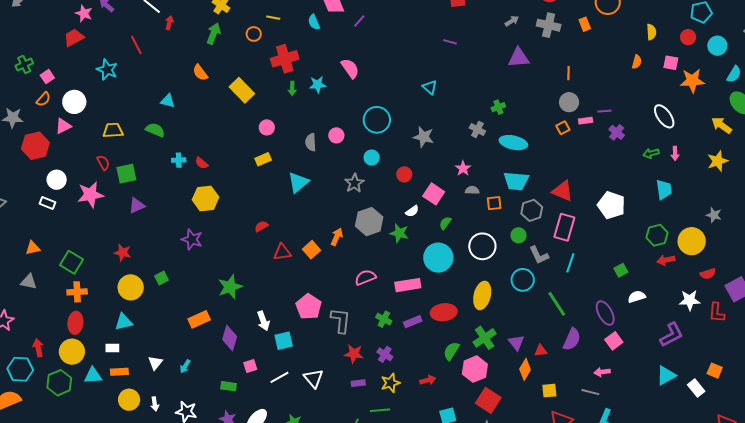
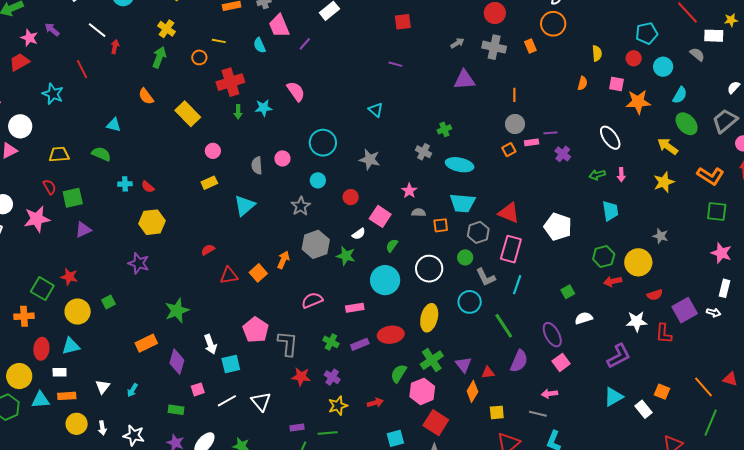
green square: (72, 262) -> (42, 289), moved
pink rectangle: (408, 285) -> (355, 308), size x0.7
red ellipse: (75, 323) -> (41, 349), moved
purple rectangle: (358, 383) -> (297, 427), moved

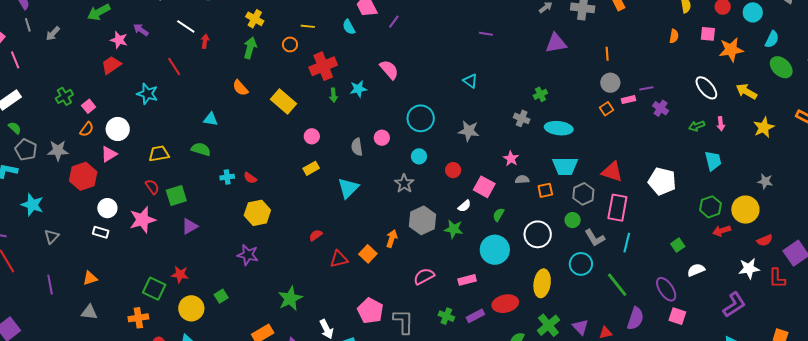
yellow arrow: (668, 146) -> (746, 92), moved
pink square: (561, 362) -> (677, 316), turned -30

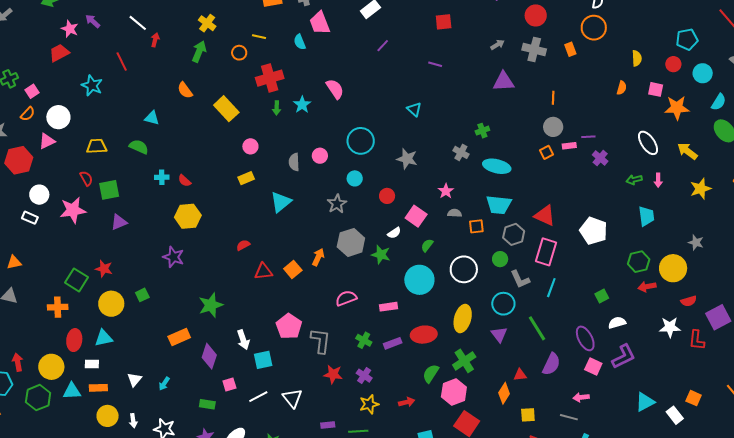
purple line: (394, 22) -> (383, 46), moved
cyan star: (358, 89) -> (302, 105), turned -30
purple L-shape: (734, 305) -> (624, 357), moved
purple triangle: (580, 327) -> (499, 334), moved

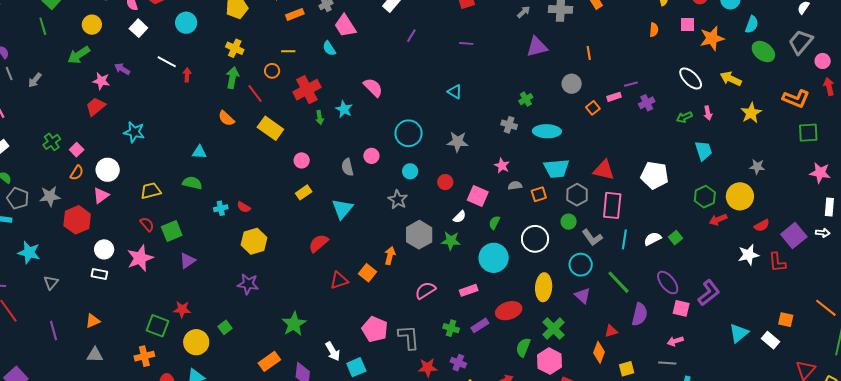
red line: (122, 61) -> (255, 94), moved
gray circle: (553, 127) -> (572, 84), moved
purple cross: (600, 158) -> (647, 103), turned 35
red semicircle: (243, 245) -> (318, 243), moved, size x1.5
white semicircle: (617, 323) -> (653, 239), moved

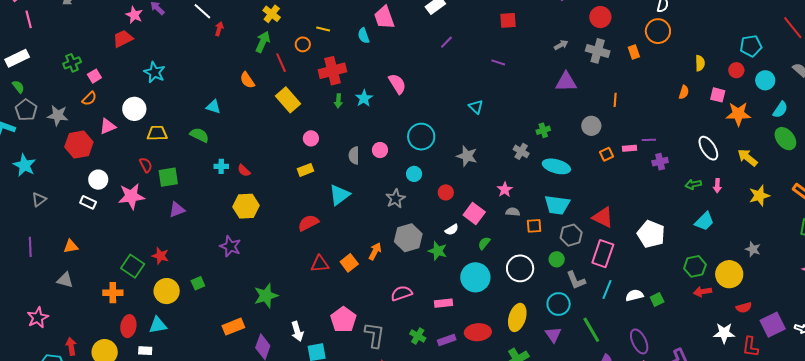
cyan trapezoid: (703, 151) -> (704, 221), turned 50
white circle: (108, 170) -> (134, 109), moved

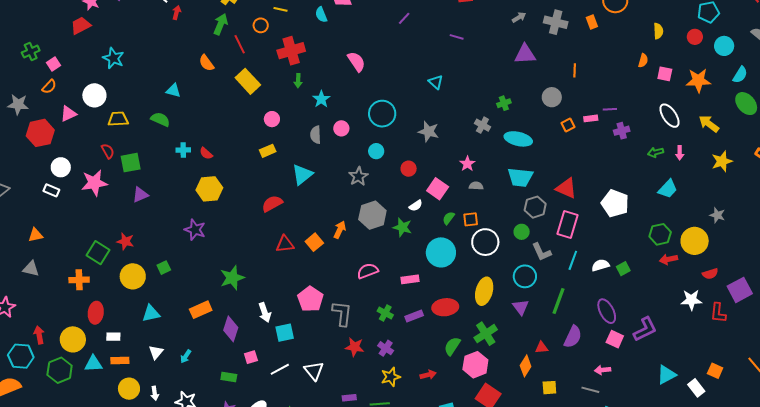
pink square: (718, 95) -> (665, 74), moved
cyan star: (364, 98) -> (321, 99), moved
orange square: (534, 226) -> (471, 219), moved
cyan triangle: (158, 325) -> (151, 313), moved
green line: (591, 330) -> (559, 301), turned 52

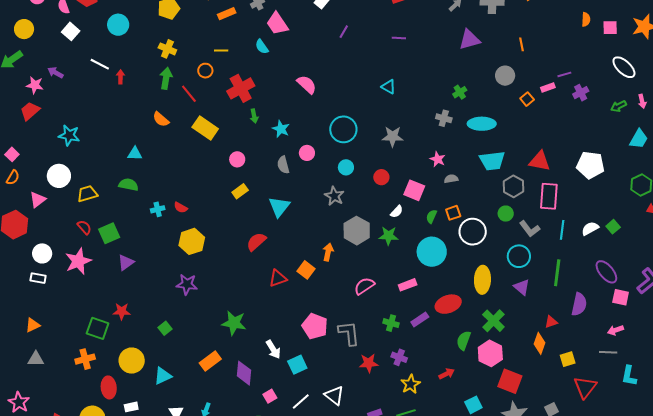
yellow circle: (133, 276) -> (132, 361), moved
green star: (232, 278) -> (234, 323), turned -30

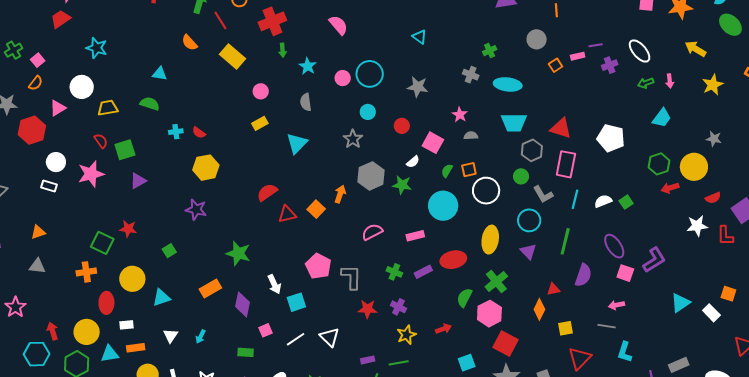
white ellipse: (624, 67) -> (640, 51), moved
pink circle: (307, 153) -> (343, 78), moved
red semicircle: (256, 242) -> (267, 192), moved

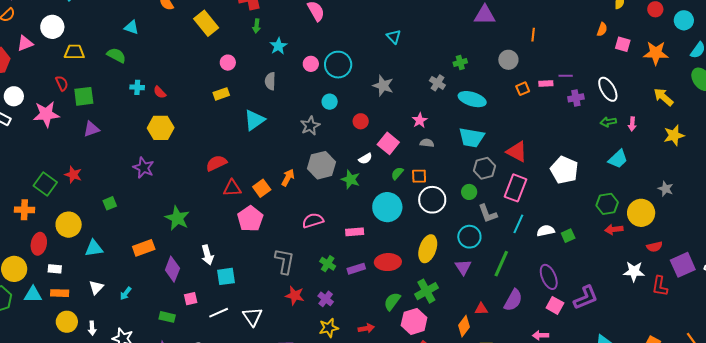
pink pentagon: (318, 266) -> (250, 219), moved

